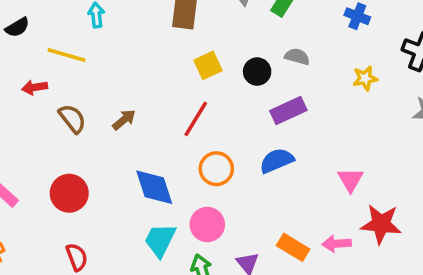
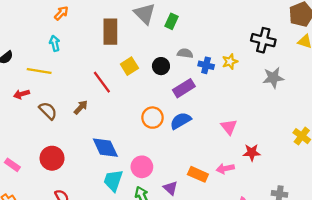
blue cross: (357, 16) -> (206, 65), moved
red line: (196, 119) -> (102, 82), moved, turned -60
orange circle: (216, 169) -> (153, 118), moved
red star: (381, 224) -> (252, 152), size x0.7

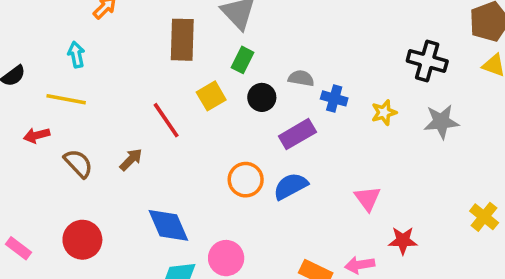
green rectangle: (171, 21) -> (243, 60), moved
cyan arrow: (55, 43) -> (76, 55), moved
yellow star: (230, 62) -> (384, 113), moved

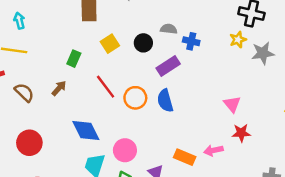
green rectangle: (243, 60) -> (74, 59), moved
yellow star: (384, 113) -> (238, 40), moved
red line: (166, 120) -> (106, 87), moved
blue semicircle: (290, 186) -> (165, 101), turned -75
pink triangle: (368, 198) -> (232, 104), moved

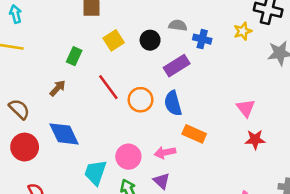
yellow star: (238, 40) -> (243, 31), moved
brown semicircle: (24, 92) -> (19, 109), moved
blue diamond: (86, 130) -> (64, 134), moved
pink arrow: (213, 150) -> (165, 152), moved
orange rectangle: (185, 157) -> (194, 134), moved

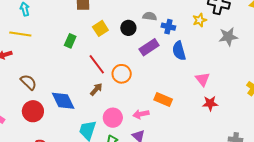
brown arrow: (58, 88) -> (96, 89), moved
blue semicircle: (173, 103) -> (179, 51), moved

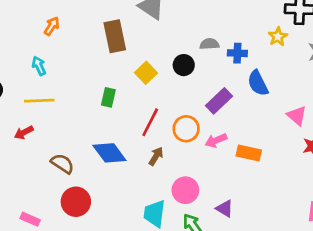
purple rectangle: (149, 47) -> (219, 101), moved
red line: (97, 64) -> (150, 122), turned 75
blue diamond: (63, 101) -> (109, 153), moved
pink arrow: (141, 114) -> (216, 140), moved

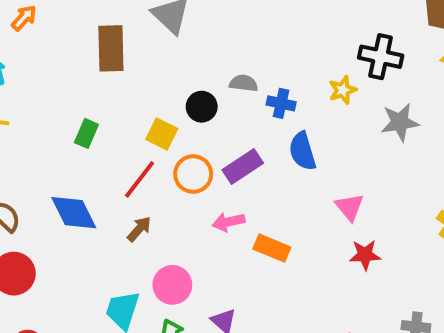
yellow square: (146, 73) -> (162, 134), moved, turned -30
orange circle: (186, 129) -> (193, 174), moved

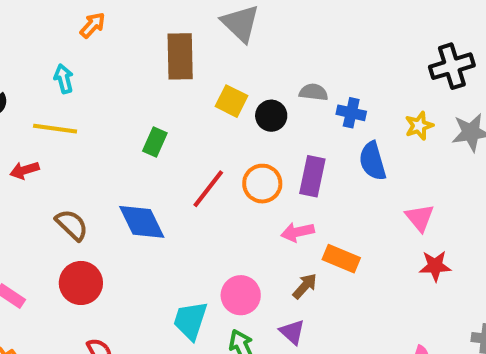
black cross: (381, 57) -> (452, 66), turned -30
yellow star: (343, 90) -> (419, 126), moved
yellow square: (162, 134) -> (231, 101), moved
purple rectangle: (243, 167) -> (312, 176), turned -45
brown arrow: (139, 229) -> (305, 286), moved

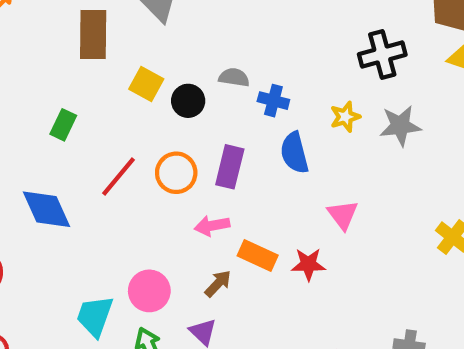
red star: (435, 266) -> (308, 264), moved

